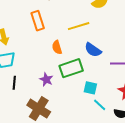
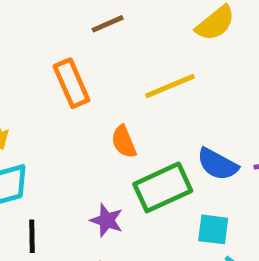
blue semicircle: (93, 50) -> (217, 164), moved

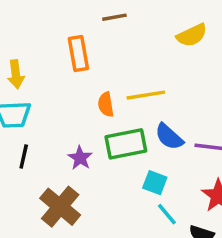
yellow line: (170, 86) -> (146, 95), moved

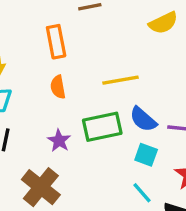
orange semicircle: (106, 104) -> (58, 87), moved
cyan square: (155, 183) -> (146, 155), moved

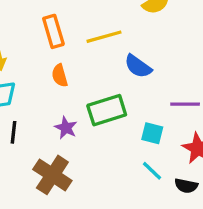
yellow line: (121, 80) -> (104, 37), moved
blue semicircle: (143, 119) -> (138, 66), moved

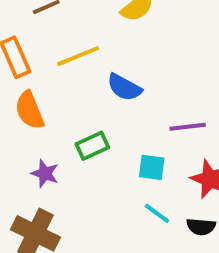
orange semicircle: (60, 76) -> (30, 110), size x1.4
green rectangle: (107, 110) -> (92, 146), size x0.7

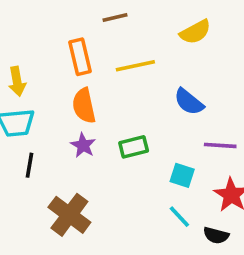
blue semicircle: (124, 87) -> (189, 102), moved
purple star: (45, 173) -> (83, 145), moved

